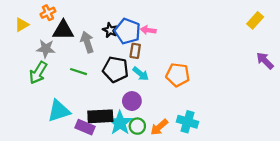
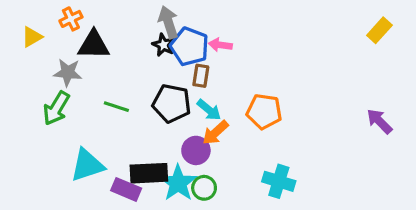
gray arrow: (87, 42) -> (168, 22), moved
purple arrow: (265, 61) -> (379, 121), moved
orange arrow: (159, 127) -> (215, 133), moved

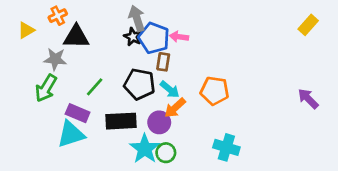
green line: (116, 107) -> (95, 87), turned -66
black rectangle: (149, 173) -> (121, 121), moved
purple rectangle: (126, 189) -> (78, 113), moved

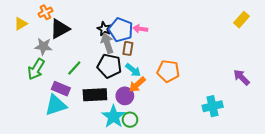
gray arrow: (137, 18) -> (107, 43), moved
black triangle: (76, 37) -> (60, 29), turned -30
cyan cross: (226, 147) -> (213, 106), moved, turned -30

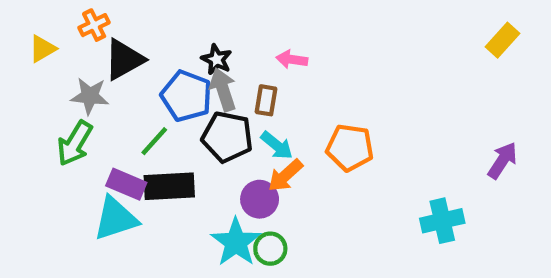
blue pentagon: (121, 30) -> (186, 96), moved
purple arrow: (241, 77) -> (502, 160), turned 78
black rectangle: (95, 95) -> (169, 186), moved

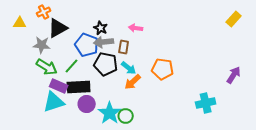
yellow triangle: (42, 49) -> (20, 23), turned 32
gray arrow: (223, 90) -> (104, 42), turned -78
green arrow: (75, 143) -> (47, 67), moved, turned -90
purple circle: (260, 199) -> (87, 104), moved

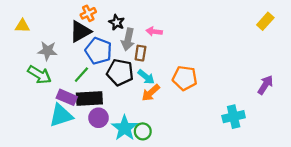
orange cross: (44, 12) -> (88, 13), moved
black triangle: (58, 28) -> (80, 32), moved
black star: (101, 28) -> (117, 22), moved
gray arrow: (104, 42) -> (128, 39), moved, turned -72
green arrow: (47, 67) -> (39, 75), moved

